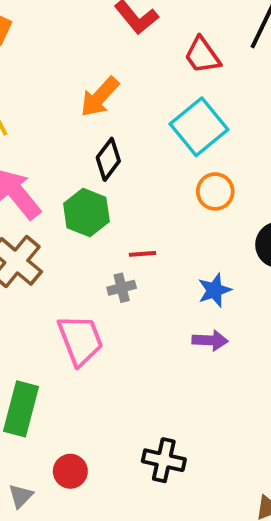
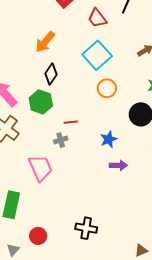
purple arrow: (210, 340) -> (118, 165), moved

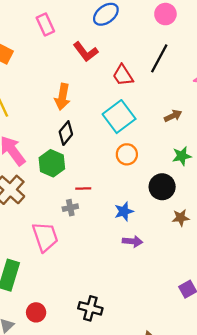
orange arrow: (45, 42) -> (62, 97), turned -35

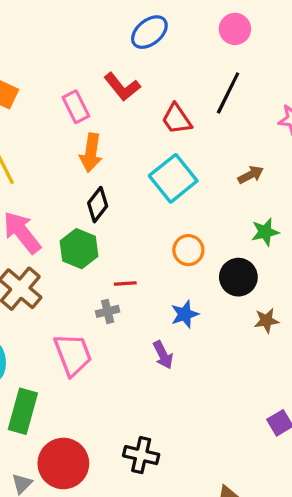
pink rectangle: (45, 24) -> (76, 107), moved
orange circle: (127, 154) -> (188, 250), moved
purple arrow: (132, 241) -> (163, 355), moved, turned 60
red circle: (36, 312) -> (63, 463), size x1.8

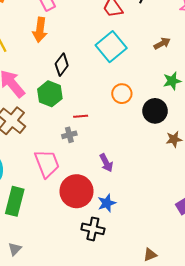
orange arrow: (91, 153) -> (40, 30), moved
blue star: (185, 314) -> (107, 203), moved
red circle: (63, 463) -> (77, 191), moved

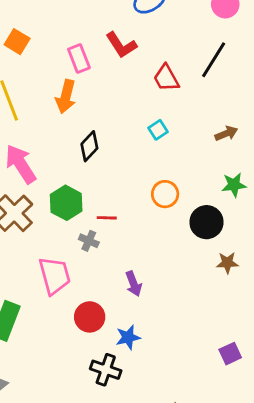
cyan square: (111, 47) -> (158, 130), size x0.5
green hexagon: (50, 94) -> (66, 203), moved
gray cross: (69, 135) -> (89, 241), turned 32
red circle: (77, 191) -> (90, 317), size x0.7

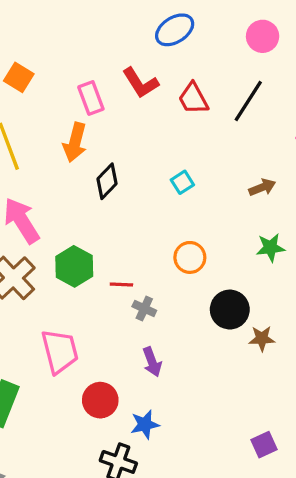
red trapezoid: (166, 78) -> (193, 98), moved
black diamond: (89, 146) -> (107, 181), moved
black circle: (206, 222) -> (230, 310), moved
gray cross: (89, 241) -> (144, 308), moved

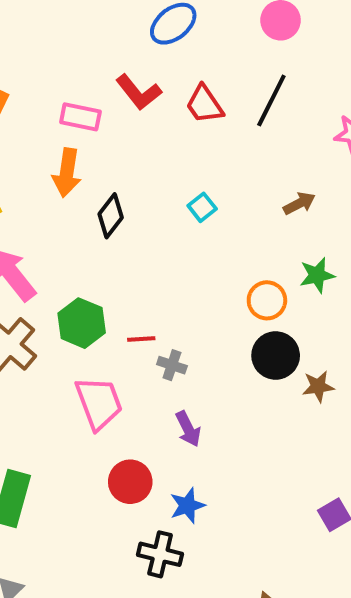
pink rectangle: (91, 98) -> (80, 117), turned -52
orange circle: (190, 257) -> (267, 300), moved
pink trapezoid: (60, 351) -> (99, 403), moved

